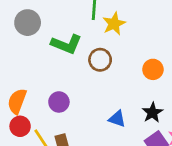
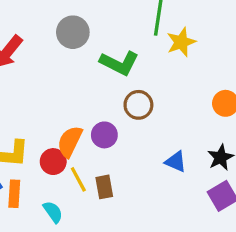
brown circle: (100, 60) -> (138, 105), moved
orange semicircle: (17, 101) -> (70, 142), moved

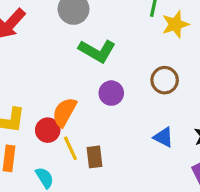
green L-shape: (119, 63) -> (97, 51), moved
brown circle: (138, 105) -> (165, 80), moved
purple circle: (104, 135) -> (111, 93), moved

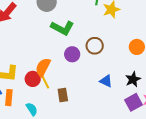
brown circle: (165, 80) -> (95, 46), moved
yellow line: (70, 148) -> (45, 81), moved

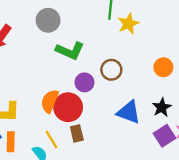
red circle: (33, 79) -> (68, 107), moved, size x1.5
yellow line: (45, 81) -> (52, 140), moved
blue triangle: (106, 81) -> (129, 112), size x1.5

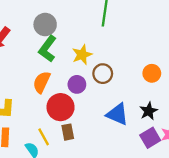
yellow star: (128, 24) -> (82, 55), moved
green L-shape: (70, 51) -> (48, 49), moved, turned 100
orange semicircle: (50, 101) -> (42, 82), moved

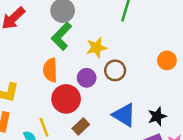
orange circle: (152, 73) -> (167, 60), moved
orange semicircle: (42, 82) -> (50, 70), turned -35
brown rectangle: (68, 132) -> (81, 126), moved, turned 49

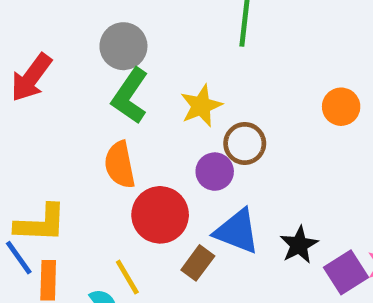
purple circle: (87, 78) -> (215, 172), moved
blue triangle: (124, 115) -> (237, 231), moved
black star: (157, 116) -> (299, 245), moved

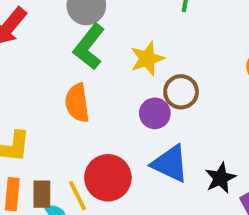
red circle: (160, 215) -> (108, 178), moved
brown rectangle: (198, 263) -> (42, 194), moved, turned -40

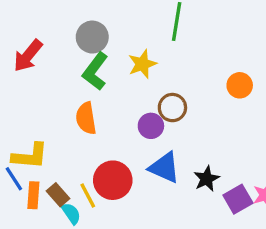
yellow star: (147, 59) -> (142, 64), moved
brown rectangle: (42, 194) -> (58, 195), turned -40

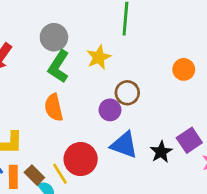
purple square: (238, 199) -> (189, 140), moved

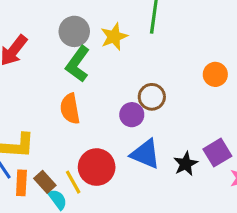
yellow star: (99, 57) -> (114, 37), moved

